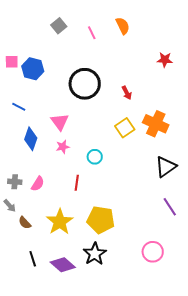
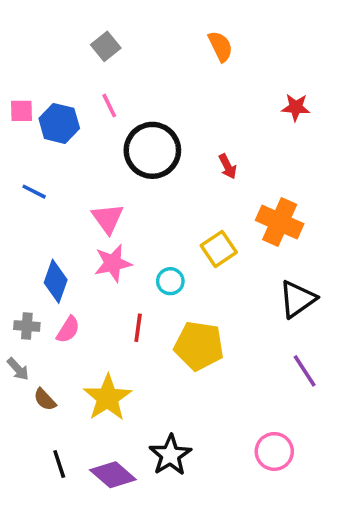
pink line: (92, 33) -> (109, 106), moved
yellow square: (125, 128) -> (219, 249), moved
blue diamond: (31, 139) -> (56, 281), moved
pink star: (63, 147) -> (113, 263), size x1.5
yellow pentagon: (101, 220) -> (199, 346), moved

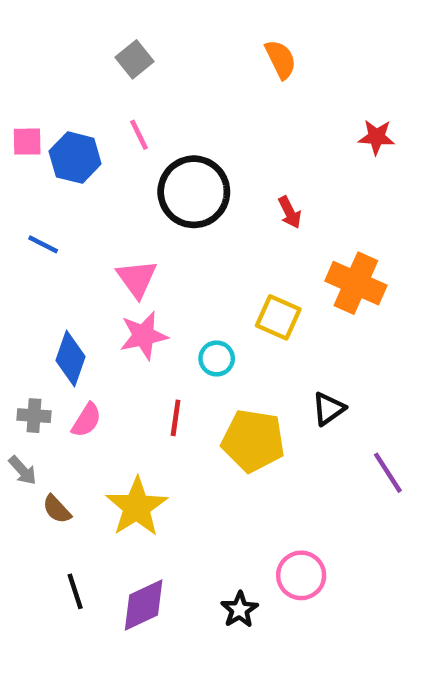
yellow square: (219, 249) -> (278, 317), turned -32
black triangle: (298, 299) -> (329, 409), moved, size x0.7
pink circle: (274, 451) -> (301, 575), moved
black star: (170, 455) -> (239, 610), moved, size x0.7
purple diamond: (113, 475) -> (144, 605), turned -66

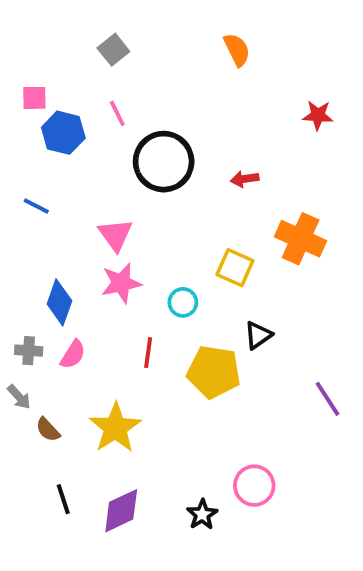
pink square: (27, 142) -> (34, 98), moved
red arrow: (290, 212) -> (245, 179), turned 108
black triangle: (329, 409) -> (258, 335), moved

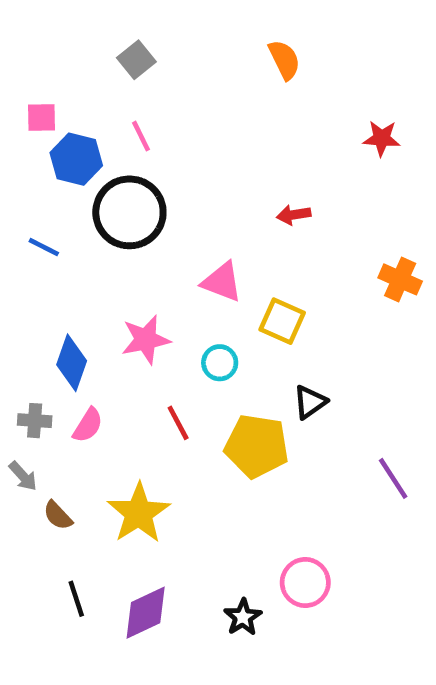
black circle: (164, 162) -> (129, 212), moved
pink triangle: (115, 235) -> (222, 282), moved, turned -33
orange cross: (301, 239) -> (400, 279), moved, size x0.7
red line: (148, 353) -> (178, 423), turned -36

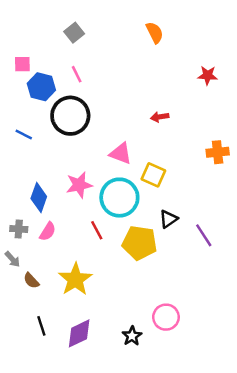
orange cross: (400, 279) -> (218, 152), turned -30
cyan circle: (220, 363) -> (119, 198), size x2.0
purple line: (393, 478) -> (204, 235), moved

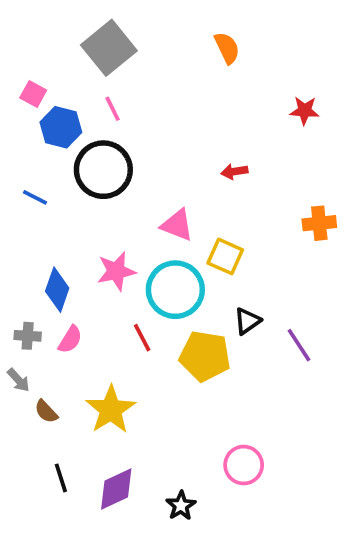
gray square: (74, 33) -> (109, 48), size x1.8
pink square: (22, 64) -> (33, 94), turned 30
black star: (132, 336) -> (181, 506), moved

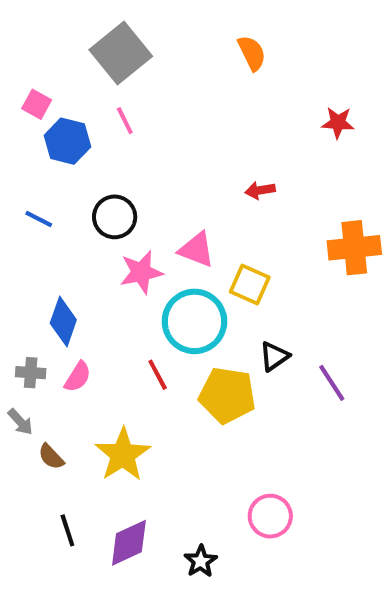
black circle: (103, 170) -> (115, 217), moved, size x0.7
orange cross: (319, 223) -> (354, 248), size x1.4
pink star: (116, 271) -> (141, 272), moved

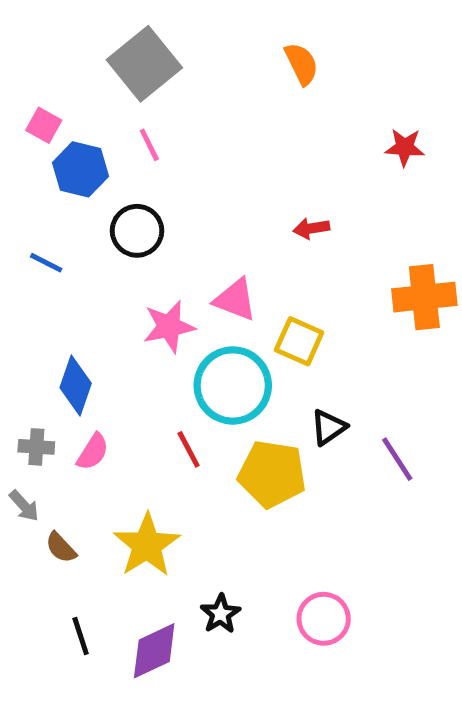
black circle: (115, 217) -> (137, 231), moved
black star: (201, 561) -> (220, 614), moved

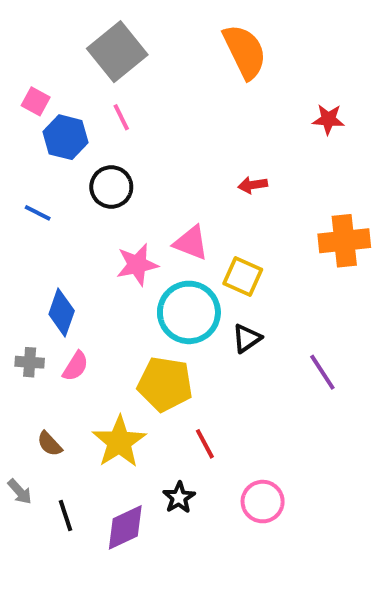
orange semicircle: (302, 64) -> (245, 52), size x1.6
black triangle: (329, 427) -> (247, 338), moved
red line: (189, 449) -> (205, 444), moved
yellow pentagon: (272, 474) -> (165, 384), moved
gray arrow: (24, 506) -> (20, 492), moved

